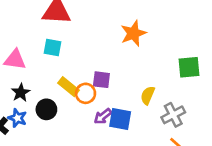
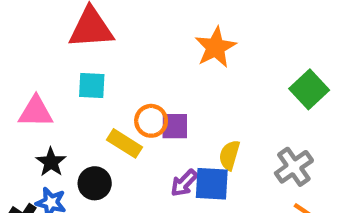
green square: (189, 67) -> (309, 89), turned -30
orange circle: (86, 93) -> (151, 121), moved
yellow semicircle: (148, 95) -> (229, 155), moved

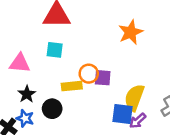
yellow rectangle: (125, 143) -> (72, 86), turned -42
yellow semicircle: (229, 155) -> (134, 98), size x1.5
purple arrow: (184, 183) -> (138, 121), moved

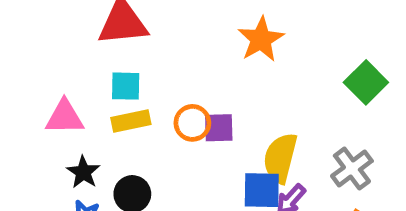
yellow rectangle: (72, 86) -> (131, 121), moved

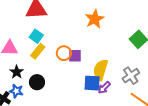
cyan square: (126, 86) -> (36, 36), turned 32
yellow rectangle: (131, 121) -> (38, 51), turned -42

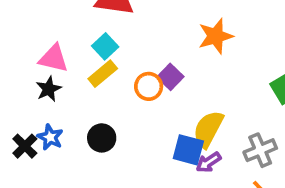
purple square: (75, 56) -> (170, 77), moved, turned 32
black star: (17, 72) -> (49, 89), moved
black circle: (37, 82) -> (102, 138), moved

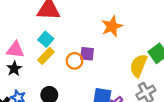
purple square: (170, 77) -> (87, 54), turned -32
yellow semicircle: (208, 129) -> (139, 66), moved

